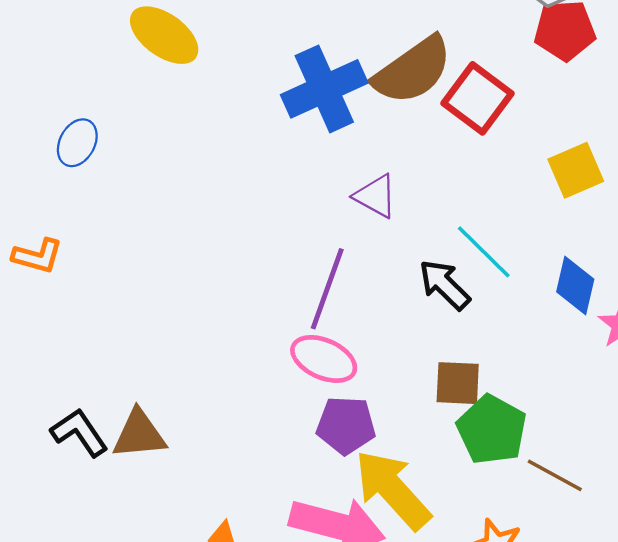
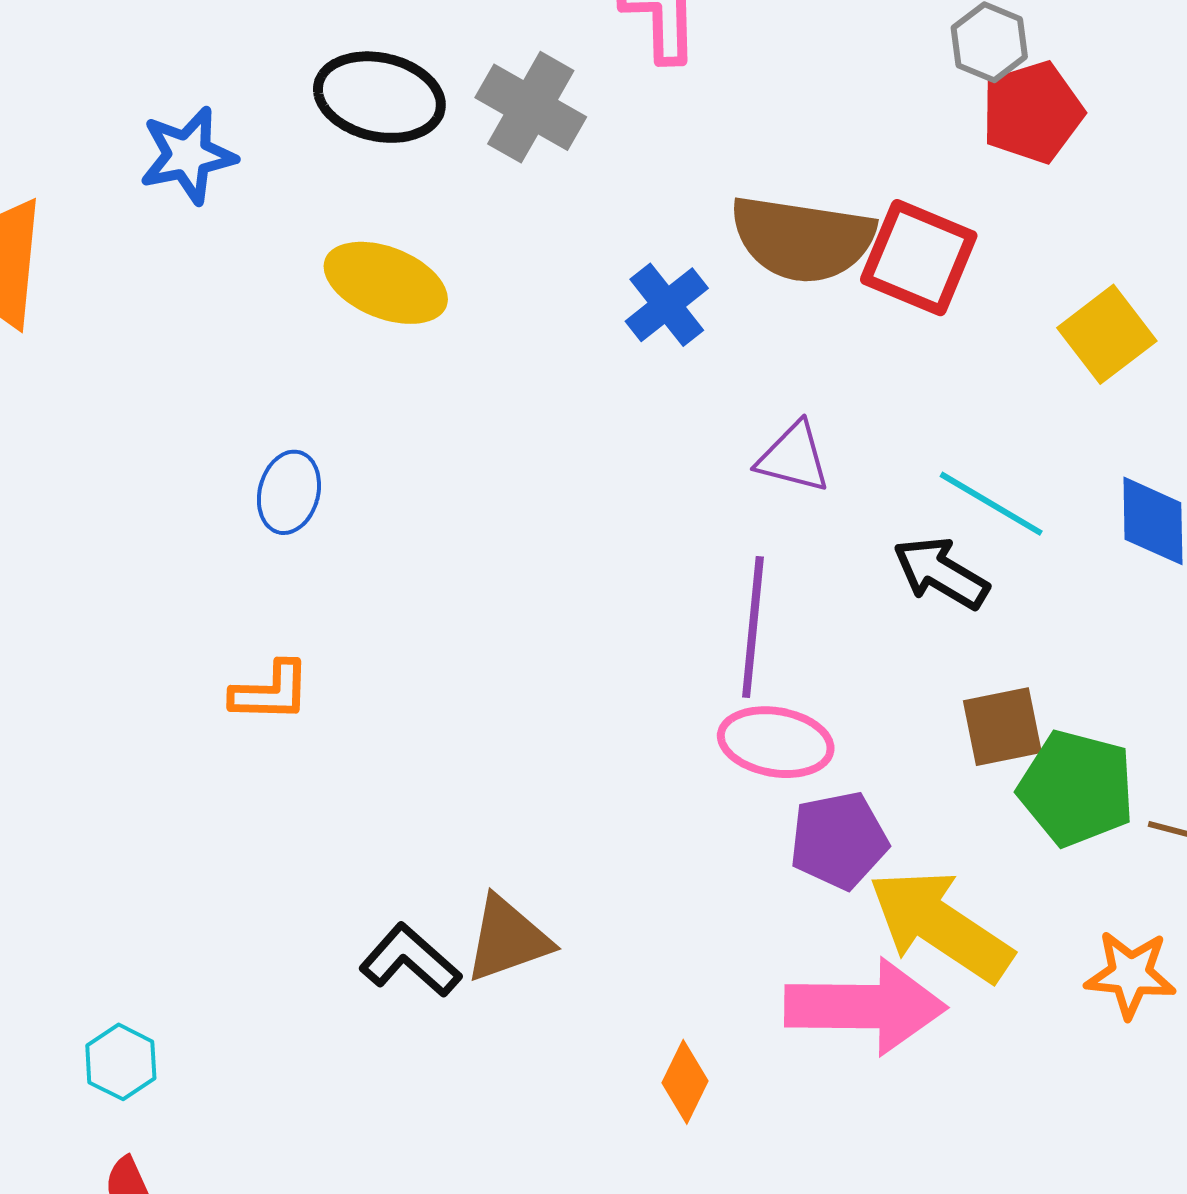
brown semicircle: (413, 70) -> (802, 239), turned 58
blue cross: (324, 89) -> (667, 305), size x0.6

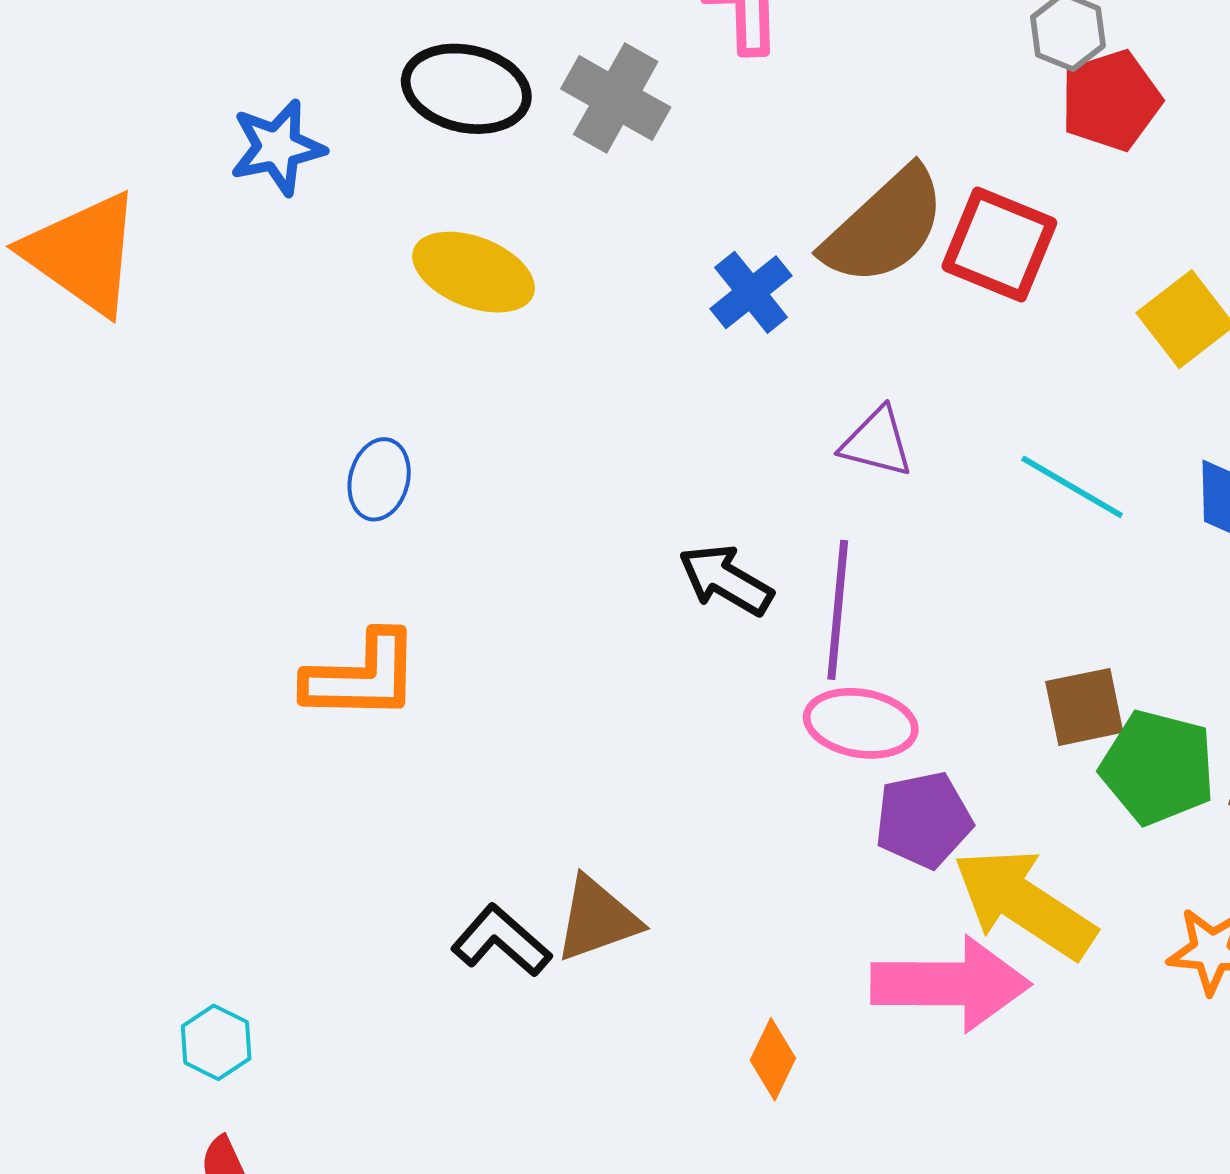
brown semicircle: (802, 239) -> (884, 227), turned -51
black arrow: (941, 573) -> (726, 580), moved
orange L-shape: (271, 692) -> (362, 676), size x1.5

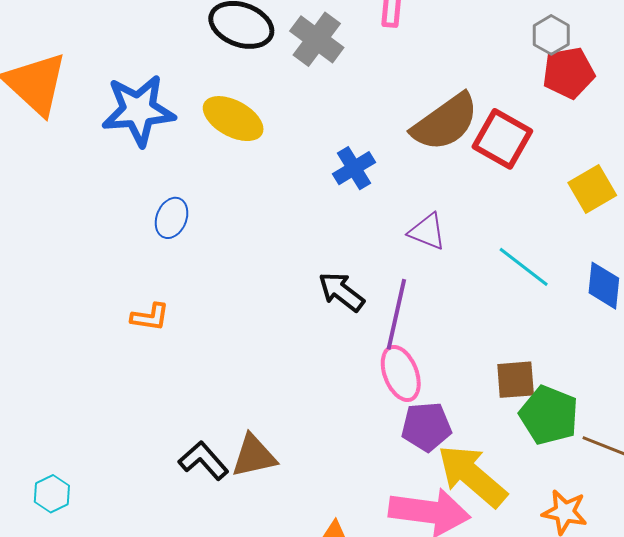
blue star: (277, 147) -> (138, 110), moved, size x1.5
blue cross: (751, 292) -> (354, 168), moved
orange L-shape: (362, 676) -> (150, 317), size x0.6
pink ellipse: (861, 723) -> (401, 373), turned 52

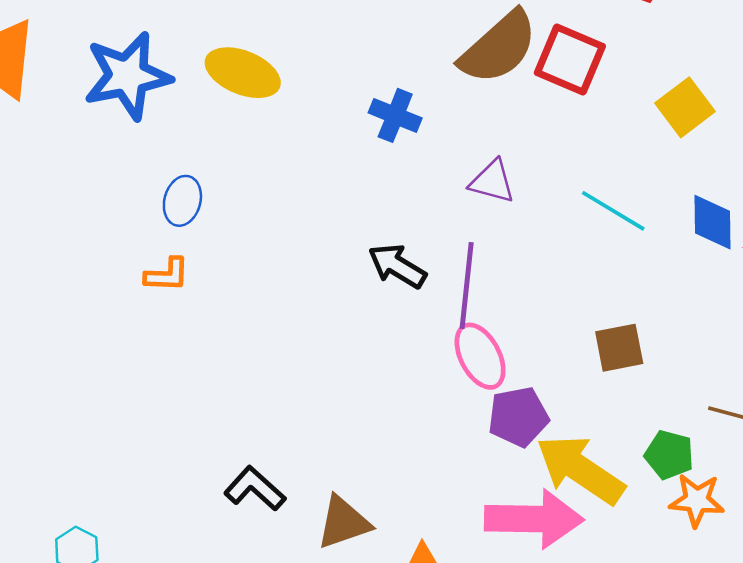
blue cross: (354, 168) -> (395, 115), turned -30
orange L-shape: (150, 317) -> (167, 275), moved
green pentagon: (549, 415) -> (669, 455), moved, size x0.7
brown triangle: (254, 456) -> (343, 523), moved

